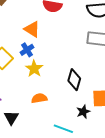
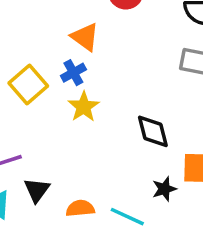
black diamond: (74, 80) -> (153, 131), turned -35
orange semicircle: (39, 98) -> (80, 208), moved

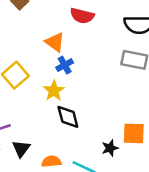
blue cross: (73, 73) -> (65, 65), moved
black diamond: (153, 131) -> (68, 117), moved

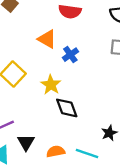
blue cross: (65, 65) -> (70, 55), moved

